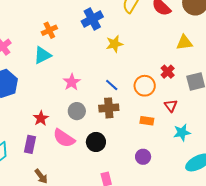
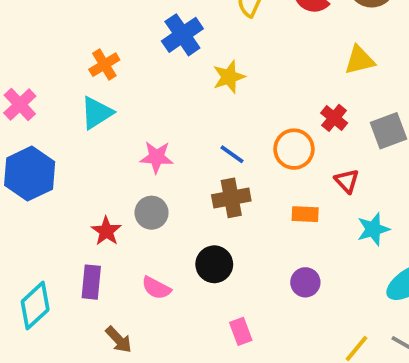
pink star: (72, 82) -> (157, 157), turned -30
gray circle: (77, 111) -> (152, 213), moved
pink semicircle: (64, 138) -> (156, 288), moved, size x0.7

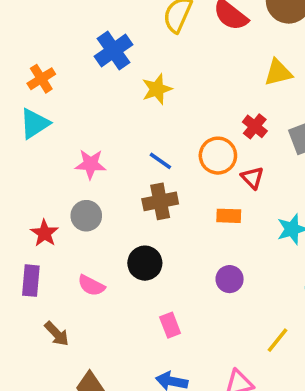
red triangle: (347, 181) -> (252, 178), moved

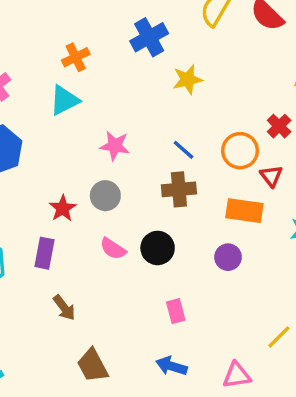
orange rectangle: (229, 216) -> (244, 211), size x1.5
purple circle: (230, 279) -> (228, 257), moved
pink semicircle: (91, 285) -> (113, 249), moved

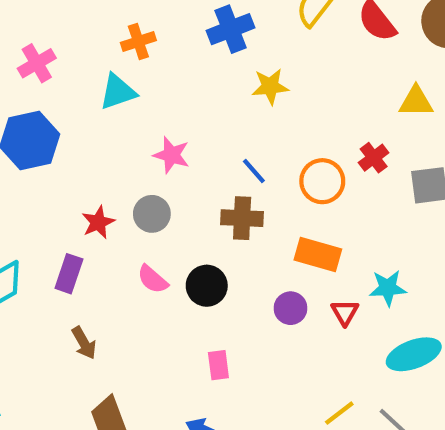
red triangle: (271, 176) -> (345, 312), moved

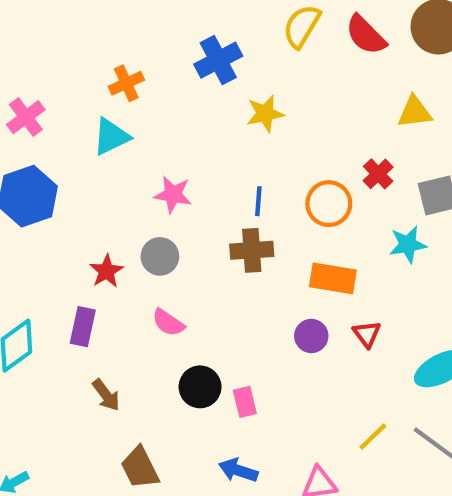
blue line: (254, 171) -> (258, 201), turned 52
black circle: (207, 286) -> (200, 387), moved
cyan star: (388, 288) -> (408, 244), moved

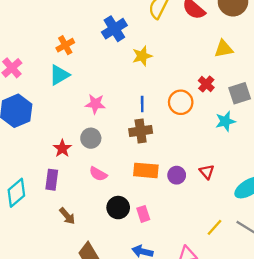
orange rectangle: (333, 278) -> (146, 170), moved

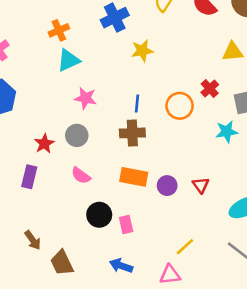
cyan triangle: (59, 75) -> (68, 60), moved
brown arrow: (67, 216) -> (33, 240), moved
yellow line: (214, 227) -> (185, 247), moved

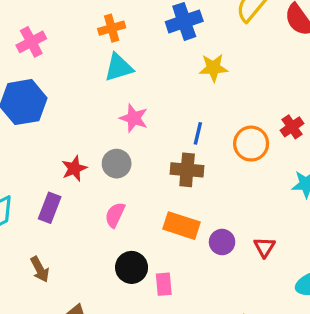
pink semicircle: (81, 176) -> (115, 215), turned 72
brown arrow: (33, 240) -> (40, 269), moved

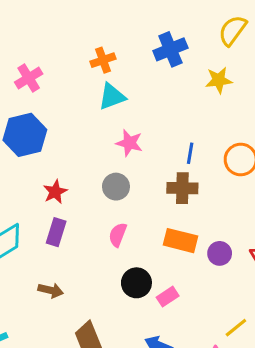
yellow star: (213, 68) -> (219, 80), moved
red star: (74, 168) -> (55, 192), moved
brown arrow: (40, 269) -> (51, 290), turned -45
pink rectangle: (164, 284) -> (168, 297), turned 65

